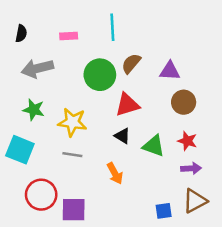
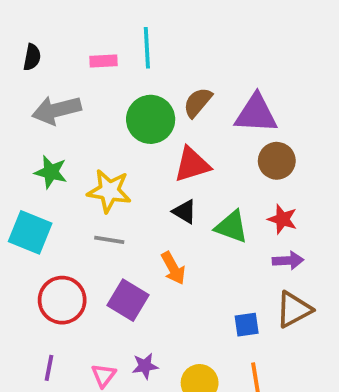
cyan line: (112, 27) -> (147, 48), moved
purple triangle: (170, 71) -> (256, 114), size x1.4
purple square: (74, 210) -> (128, 300), moved, turned 30

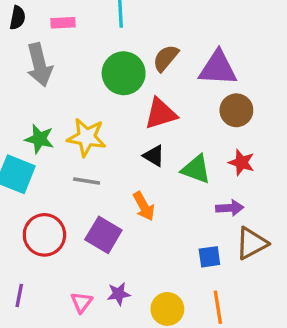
pink rectangle: (104, 61) -> (63, 23), moved
gray arrow: (56, 110) -> (39, 65), turned -90
green star: (51, 172) -> (39, 139), moved
purple arrow: (288, 261) -> (230, 208), moved
purple line: (49, 368) -> (19, 295), moved

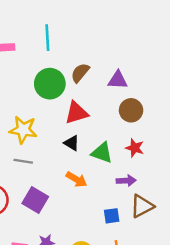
purple triangle: (218, 68) -> (118, 80), size x0.7
orange arrow: (144, 206) -> (76, 179), moved, turned -30

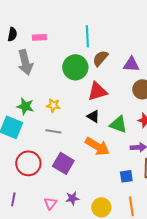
cyan line: (47, 38) -> (87, 36), moved
yellow star: (23, 130) -> (53, 105), size x0.6
orange arrow: (76, 179) -> (97, 146), size x1.4

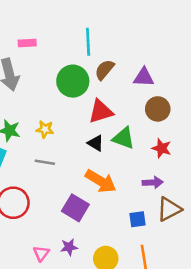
green triangle: (118, 124) -> (123, 138), moved
purple square: (63, 163) -> (75, 208), moved

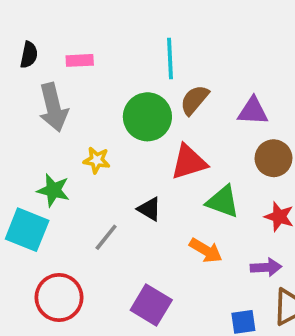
yellow star: (45, 129) -> (97, 160), moved
black triangle: (96, 143) -> (149, 209), moved
gray line: (45, 162) -> (106, 237), turned -60
orange arrow: (101, 181) -> (206, 250), moved, size x0.7

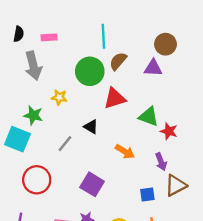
brown circle: (274, 158) -> (165, 44), moved
green triangle: (223, 202) -> (149, 117), moved
purple arrow: (266, 267) -> (161, 162), turned 72

